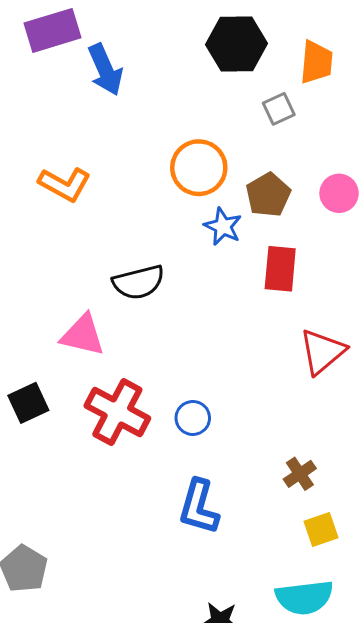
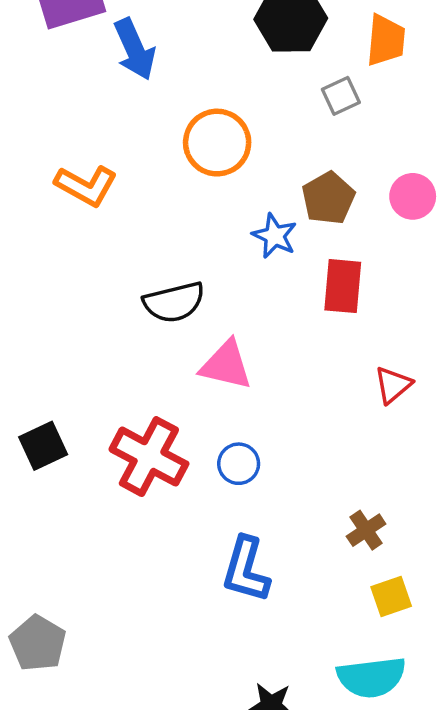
orange circle: (199, 168) -> (217, 143), moved
pink triangle: (83, 335) -> (226, 365), moved
red triangle: (322, 352) -> (393, 385), size x0.7

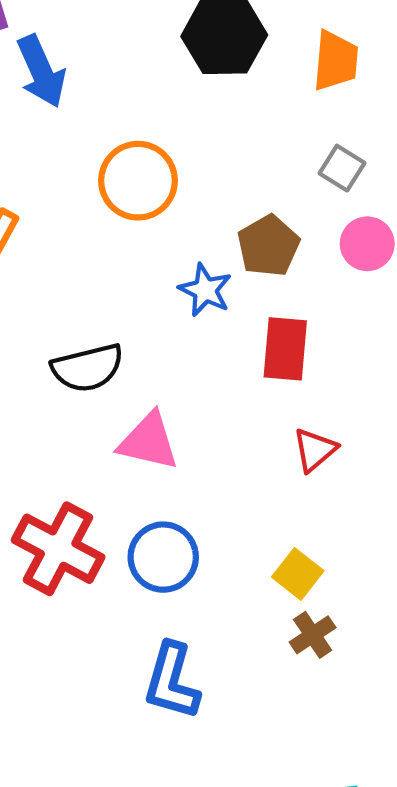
gray square: (341, 96) -> (342, 168), moved, turned -33
red triangle: (393, 385) -> (315, 450), moved
blue circle: (239, 464) -> (163, 557), size x1.4
yellow square: (391, 596) -> (298, 574), moved, turned -33

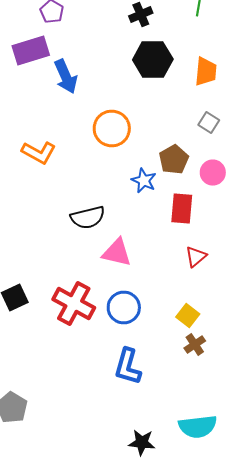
pink circle: (367, 244) -> (213, 172), moved

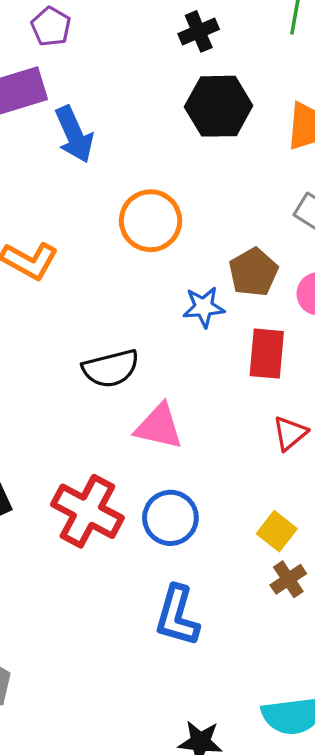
blue star: (144, 180) -> (204, 307), turned -30

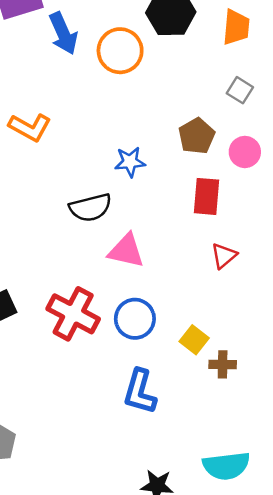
orange circle: (151, 221) -> (120, 51), moved
blue star: (204, 307) -> (130, 162), moved
yellow square: (277, 531) -> (194, 340), moved
brown cross: (288, 579) -> (223, 364), turned 35

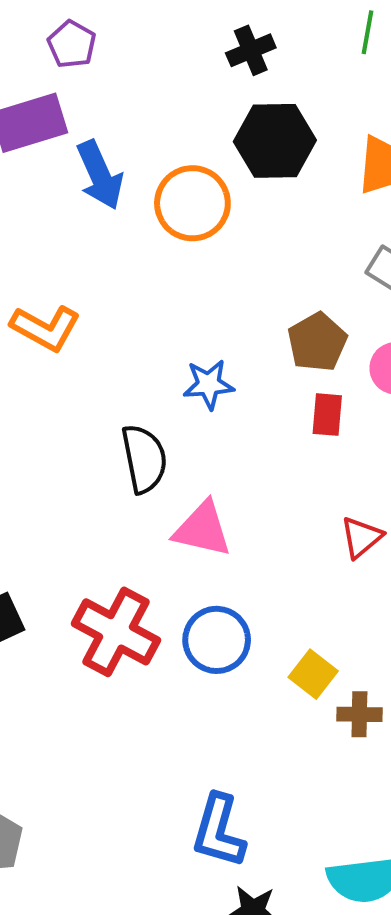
red rectangle: (207, 196) -> (327, 415), moved, size x0.7
black semicircle: (90, 208) -> (144, 459), turned -87
blue L-shape: (140, 392) -> (219, 831), moved

